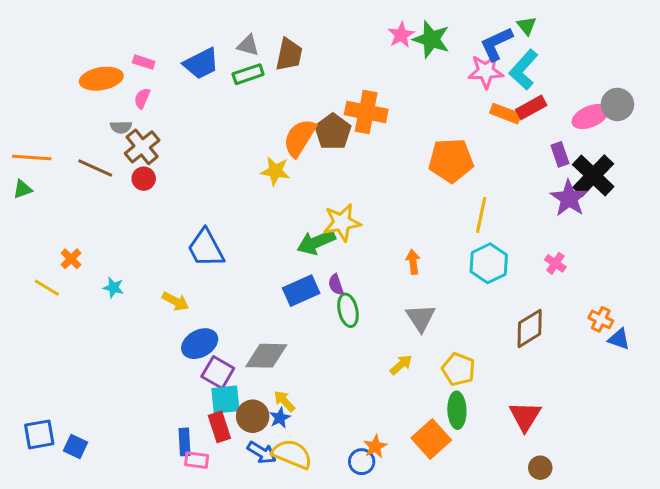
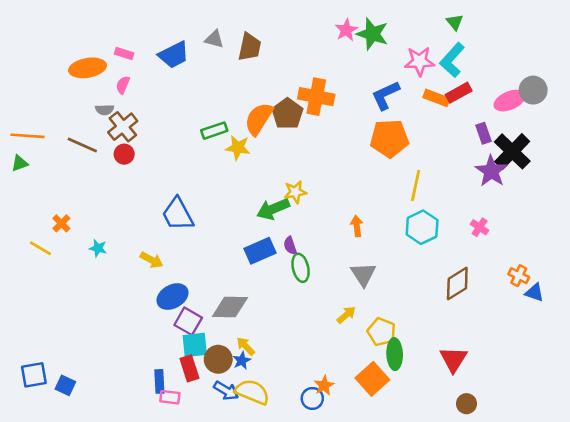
blue L-shape: (496, 44) -> (385, 95), moved
green rectangle: (248, 74) -> (214, 131), moved
yellow star: (342, 222) -> (295, 192), size x0.7
yellow pentagon: (458, 369) -> (382, 332), moved

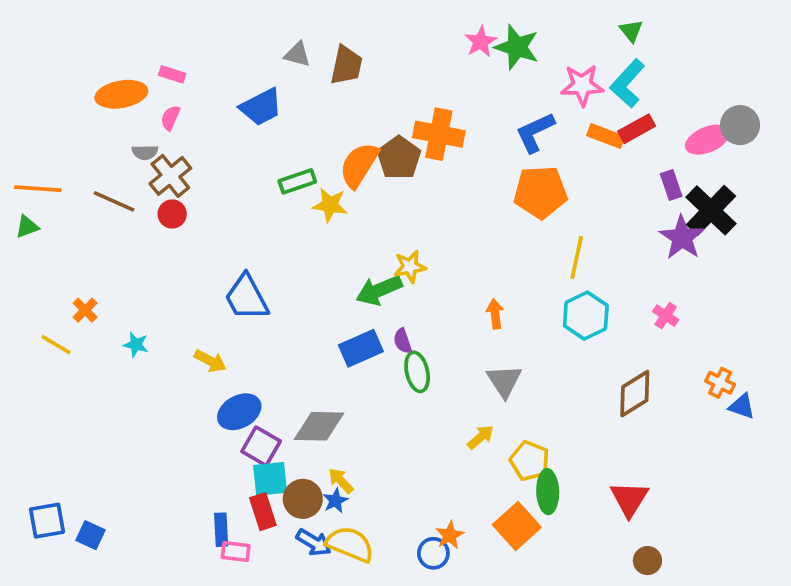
blue trapezoid: (174, 55) -> (261, 107), moved

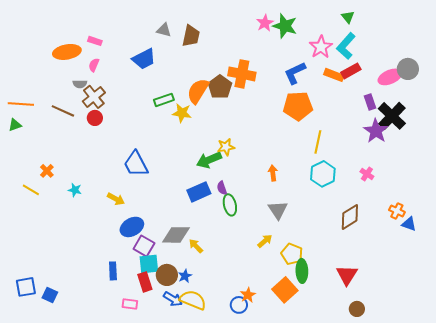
pink star: (582, 85) -> (321, 47), turned -30
yellow arrow: (341, 481) -> (196, 246), moved
blue rectangle: (221, 530) -> (113, 271), moved

